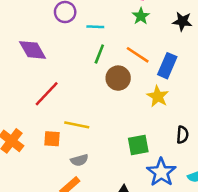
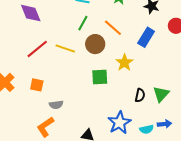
blue rectangle: (167, 66) -> (146, 37), moved
yellow line: (77, 125) -> (65, 49), moved
green square: (138, 145) -> (100, 77), moved

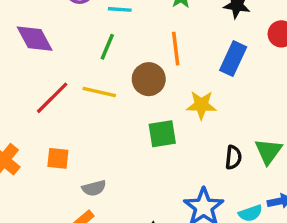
green line: (83, 23) -> (107, 47), moved
orange line: (113, 28) -> (176, 49), turned 48
yellow star: (124, 63) -> (201, 105), turned -30

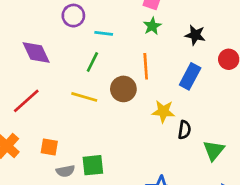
red line: (52, 98) -> (26, 101), moved
green square: (162, 134) -> (93, 165), moved
black semicircle: (233, 157) -> (184, 130), moved
gray semicircle: (94, 188) -> (65, 171), moved

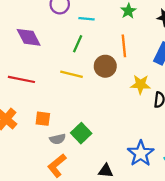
red line: (26, 101) -> (21, 79), turned 55
green square: (93, 165) -> (81, 133), turned -36

